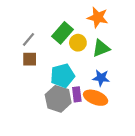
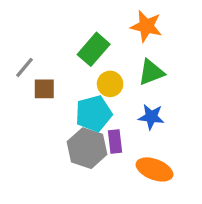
gray line: (28, 39) -> (24, 67), moved
yellow circle: (78, 43) -> (110, 84), moved
orange ellipse: (96, 98) -> (155, 169), moved

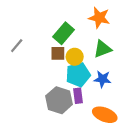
brown square: (44, 89) -> (58, 53), moved
cyan pentagon: (94, 114) -> (78, 75), moved

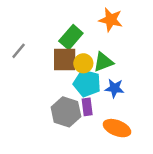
green triangle: (103, 49) -> (103, 62), moved
brown square: (58, 53) -> (65, 60), size x1.5
cyan pentagon: (78, 75) -> (87, 83), turned 30

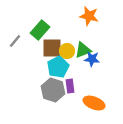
green rectangle: (71, 37) -> (40, 30), moved
cyan pentagon: (87, 83) -> (58, 67), moved, turned 30
blue star: (114, 88) -> (92, 59), moved

